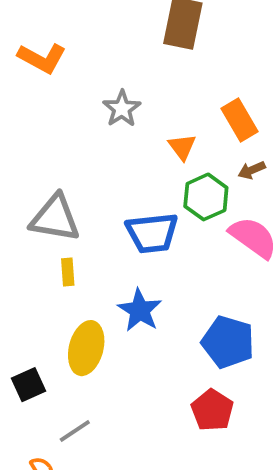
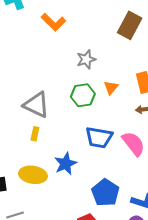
green hexagon: (206, 197) -> (83, 95), moved
blue trapezoid: (152, 233) -> (99, 137), moved
yellow ellipse: (86, 348) -> (33, 175), turned 68

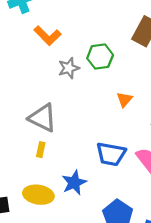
orange L-shape: (53, 22) -> (47, 36), moved
gray star: (86, 59) -> (69, 68), moved
green hexagon: (83, 95) -> (100, 57), moved

